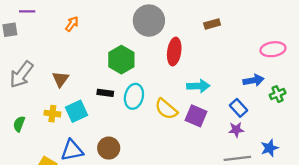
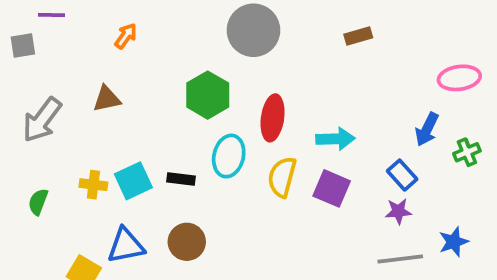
red ellipse: (174, 52) -> (273, 118), moved
brown triangle: (60, 79) -> (107, 99), moved, turned 42
blue arrow: (253, 80) -> (427, 129), turned 126
black rectangle: (105, 93) -> (181, 179), moved
yellow semicircle: (166, 109) -> (282, 177), turned 65

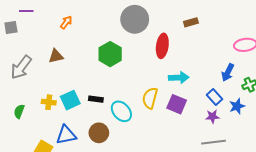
red ellipse: (273, 118) -> (162, 46), moved
cyan ellipse: (229, 156) -> (121, 111), moved, turned -55
blue star: (454, 242) -> (237, 106), moved

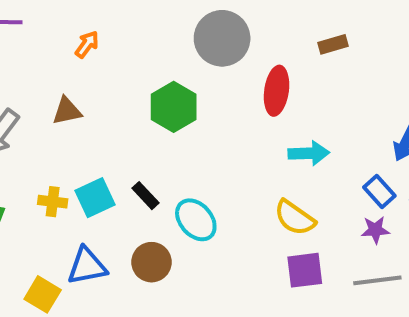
yellow semicircle: (150, 98) -> (295, 218), moved, turned -70
black rectangle: (96, 99) -> (145, 196), turned 40
purple square: (177, 104) -> (305, 270), moved, turned -30

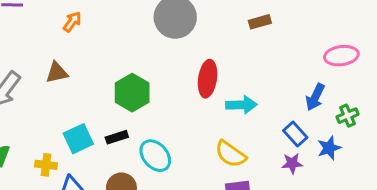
red ellipse: (277, 91) -> (208, 79), moved
green hexagon: (174, 107) -> (132, 93), moved
black rectangle: (145, 196) -> (117, 137), turned -65
yellow cross: (53, 202) -> (46, 165), moved

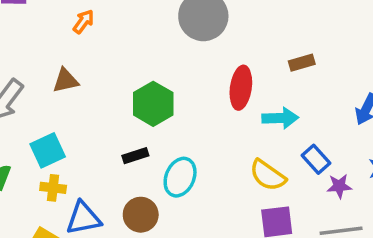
brown rectangle: (260, 22) -> (302, 63), moved
blue rectangle: (295, 134) -> (316, 159), moved
cyan square: (78, 139) -> (48, 150), moved
cyan ellipse: (155, 156) -> (180, 177), turned 64

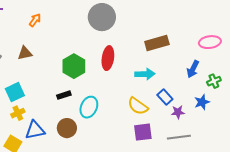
brown rectangle: (302, 63) -> (157, 43), size x1.6
red ellipse: (241, 88) -> (108, 58), moved
yellow cross: (53, 188) -> (18, 113), turned -32

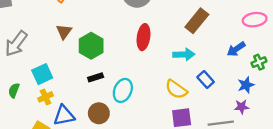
brown rectangle: (157, 43) -> (197, 21), turned -35
brown triangle: (25, 53) -> (64, 32), moved, turned -42
green hexagon: (74, 66) -> (91, 46), moved
blue arrow: (193, 69) -> (236, 49), turned 30
purple star: (178, 112) -> (242, 107), moved

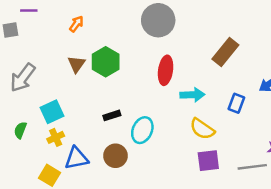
green hexagon: (91, 46) -> (106, 62), moved
cyan arrow: (184, 54) -> (192, 95), moved
blue rectangle: (206, 80) -> (236, 103), moved, turned 63

